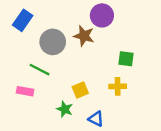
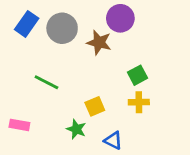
gray circle: (53, 42) -> (62, 28), moved
green square: (126, 59) -> (137, 75), moved, turned -35
pink rectangle: (25, 91) -> (19, 125), moved

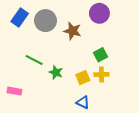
purple circle: (120, 18) -> (99, 13), moved
yellow square: (95, 106) -> (83, 78), moved
green star: (76, 129) -> (56, 72), moved

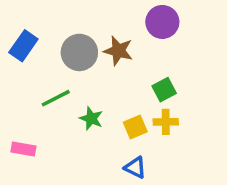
blue rectangle: (20, 17) -> (23, 46), moved
gray circle: (46, 21) -> (79, 52), moved
green line: (34, 60) -> (56, 98), turned -54

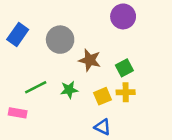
brown star: (118, 51) -> (90, 60), moved
green line: (56, 98) -> (36, 87), moved
green star: (91, 119) -> (69, 90), turned -30

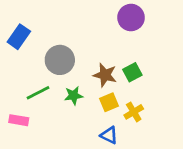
gray circle: (60, 40) -> (60, 60), moved
brown star: (90, 60) -> (105, 75), moved
yellow cross: (126, 92) -> (134, 112), moved, turned -30

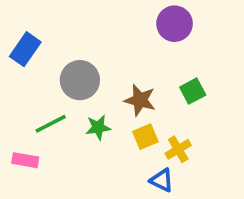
green square: (132, 72) -> (193, 91), moved
blue triangle: (109, 135) -> (162, 180), moved

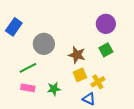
purple circle: (175, 24) -> (106, 24), moved
green star: (98, 127) -> (54, 89), moved
pink rectangle: (25, 160) -> (28, 88), moved

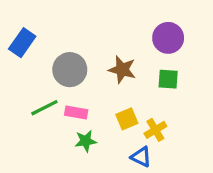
green square: (106, 50) -> (168, 79), turned 32
brown star: (77, 55) -> (122, 70), moved
pink rectangle: (28, 88) -> (76, 112), moved

